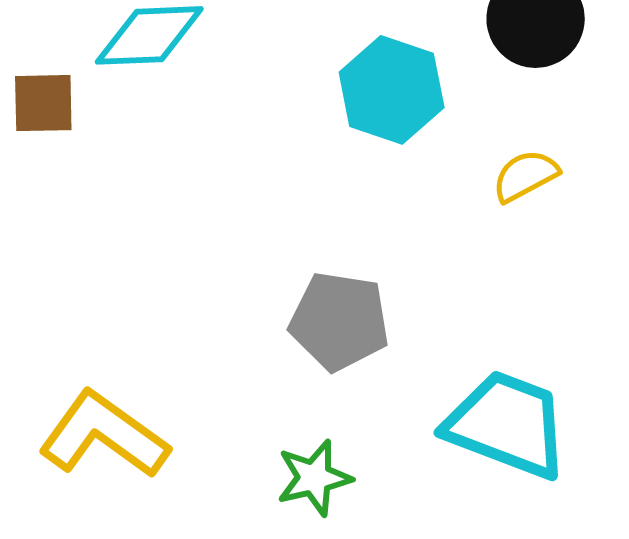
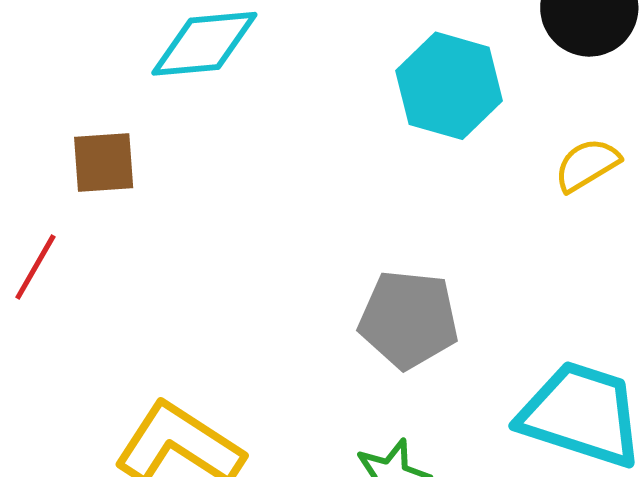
brown square: (43, 103) -> (104, 162), moved

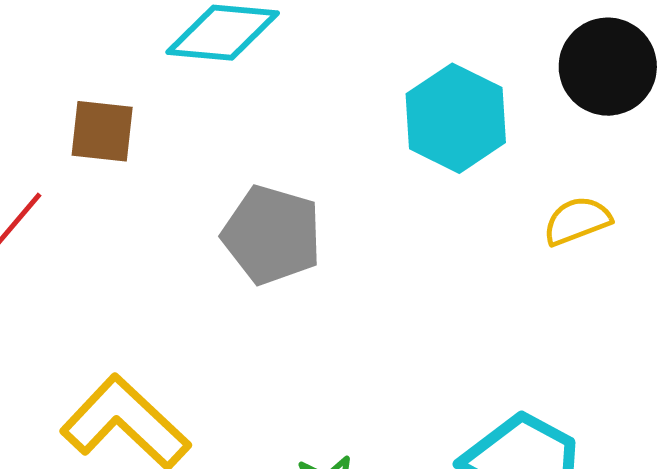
gray pentagon: (409, 319) -> (272, 235), moved

